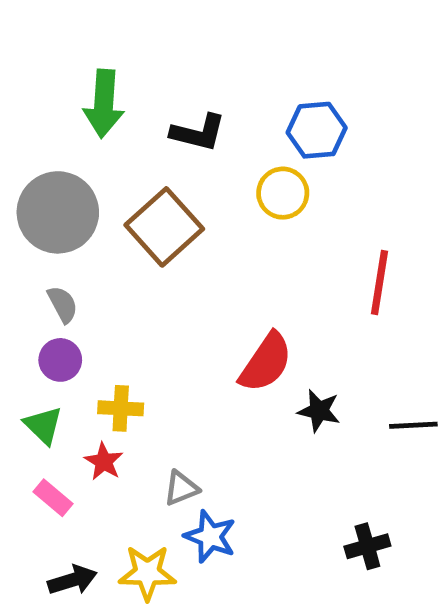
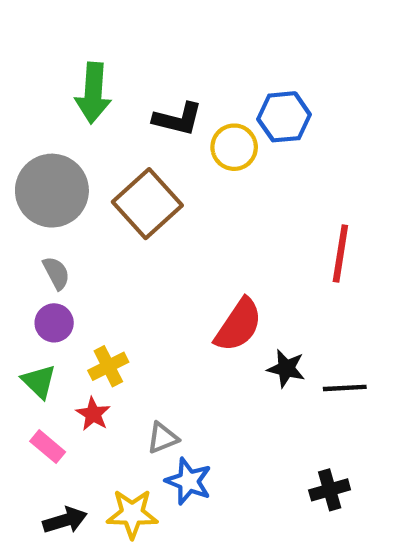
yellow circle: (283, 193) -> (234, 147), moved
yellow cross: (121, 408) -> (108, 366), turned -30
black line: (413, 425) -> (345, 388), moved

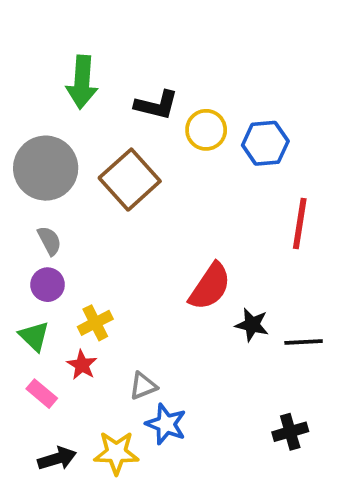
blue hexagon: (284, 117) -> (265, 143), moved

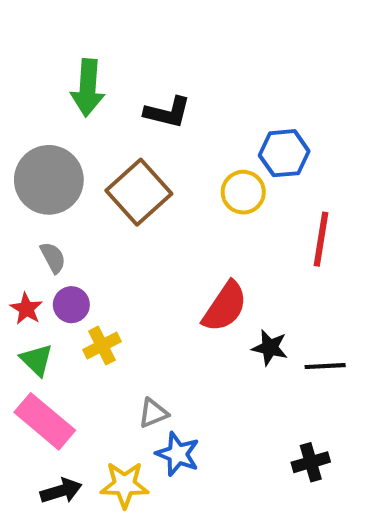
yellow circle: (206, 130) -> (243, 192), moved
purple circle: (48, 285) -> (71, 305), moved
red star: (82, 365) -> (26, 309), moved
pink rectangle: (42, 394) -> (45, 421), size x1.8

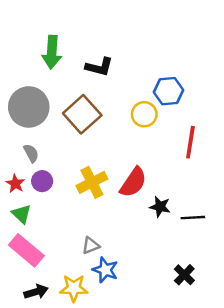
yellow cross: (102, 346) -> (92, 182), moved, size x1.4
black cross: (311, 462) -> (184, 275), turned -30

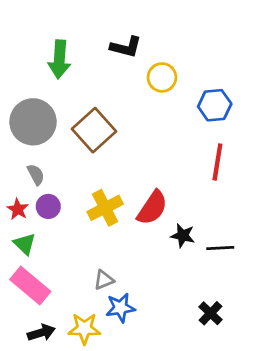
black L-shape: (99, 67) -> (126, 47), moved
blue hexagon: (169, 91) -> (215, 105), moved
yellow circle: (144, 114) -> (162, 77), moved
blue star: (105, 270) -> (120, 308), turned -30

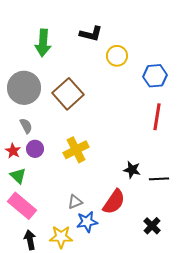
red semicircle: (152, 208) -> (114, 202), moved
black arrow: (41, 333) -> (30, 240), turned -84

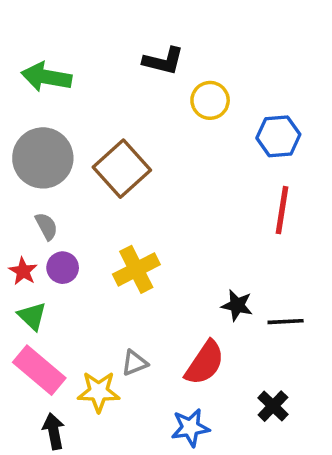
green arrow: (43, 43) -> (46, 77), moved, turned 96
blue star: (87, 222) -> (190, 428), moved
yellow star: (61, 237) -> (99, 392), moved

